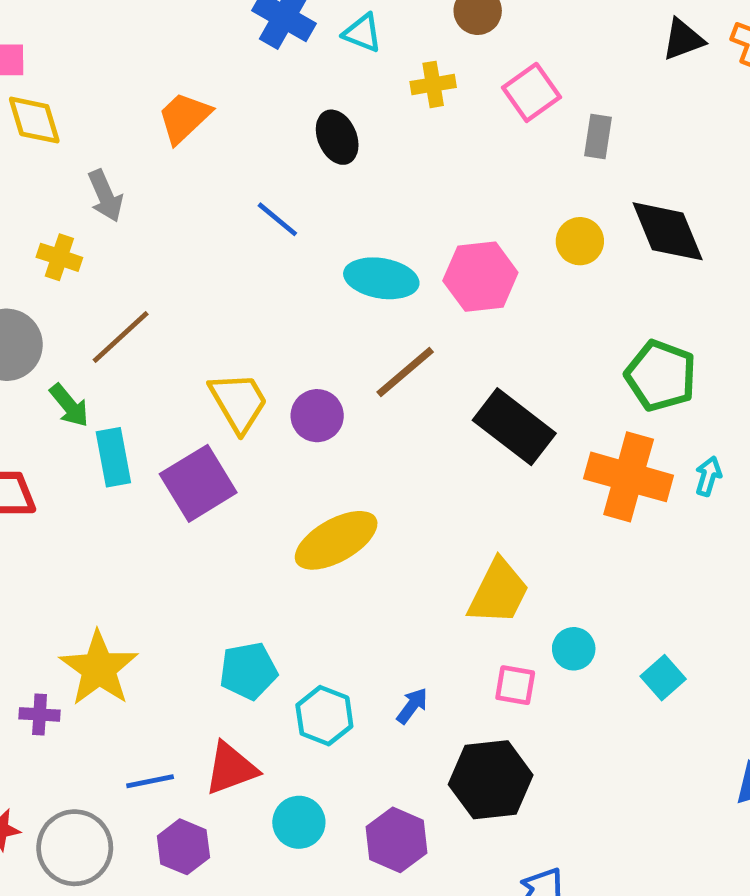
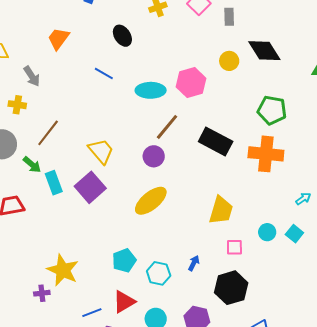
purple circle: (317, 416) -> (154, 156), moved
cyan arrow: (708, 476) -> (303, 199), moved, turned 49
cyan circle: (574, 649) -> (267, 232), moved

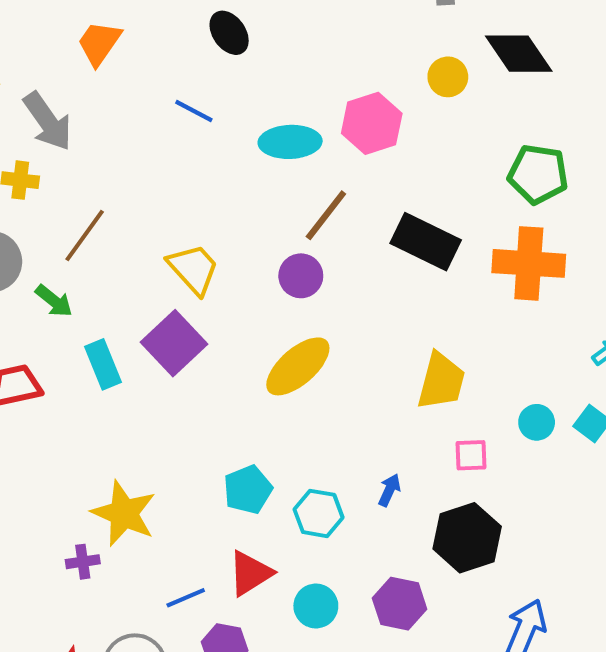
gray arrow: (32, 76) -> (48, 121), size x1.4
cyan rectangle: (54, 183) -> (103, 364), moved

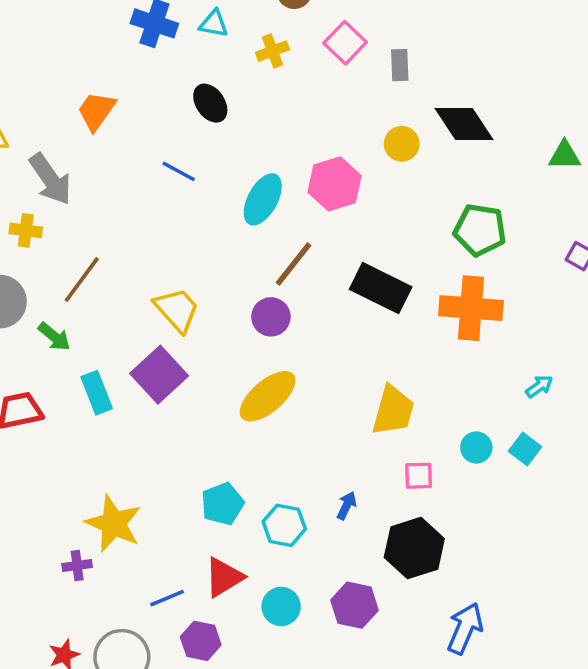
cyan ellipse: (290, 142) -> (263, 199), turned -60

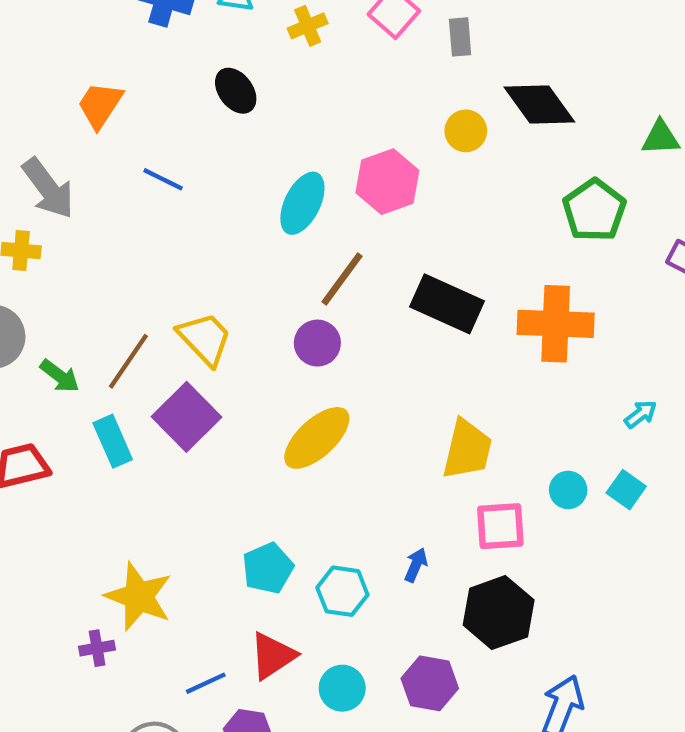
blue line: (179, 171) -> (163, 179), moved
green pentagon: (480, 230) -> (594, 210), moved, turned 30
brown line: (82, 280) -> (128, 361), moved
pink square: (419, 476) -> (500, 526), size x1.4

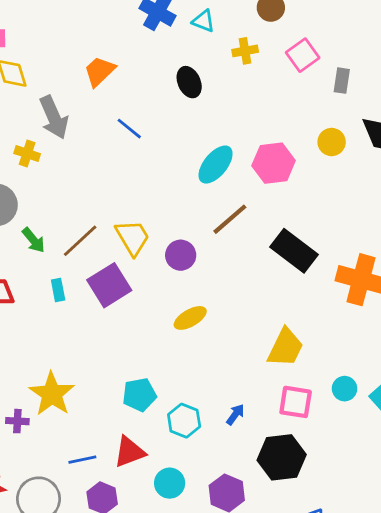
purple circle: (317, 343) -> (181, 255), moved
yellow ellipse: (317, 438) -> (190, 318), size x0.7
cyan rectangle: (113, 441) -> (58, 290), size x0.7

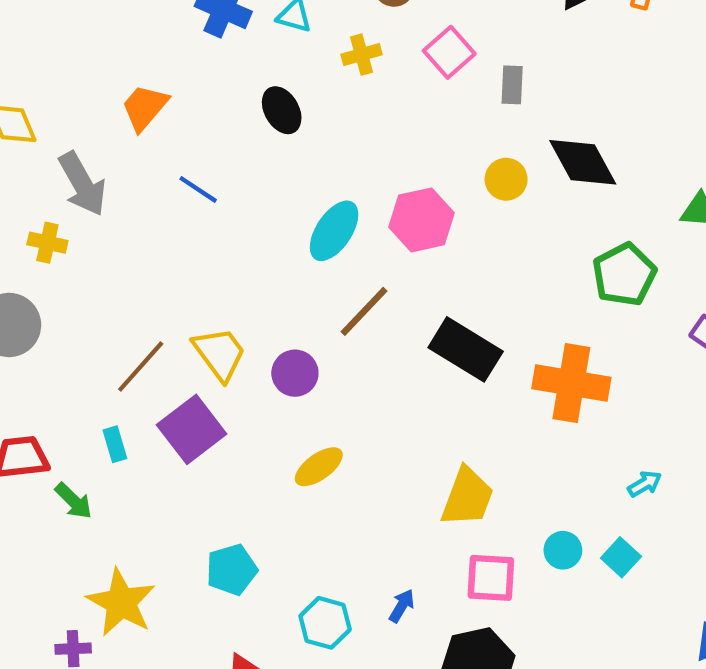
green arrow: (34, 240) -> (74, 501), moved
cyan pentagon: (139, 395) -> (232, 570), moved

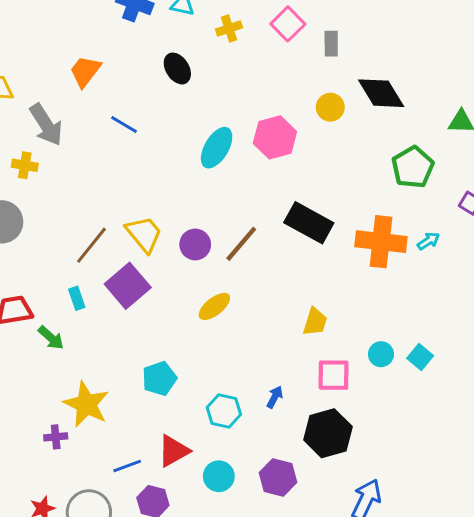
brown line: (364, 311) -> (241, 244), moved
cyan arrow: (645, 484) -> (429, 241), moved
yellow trapezoid: (467, 497) -> (315, 322), size x0.7

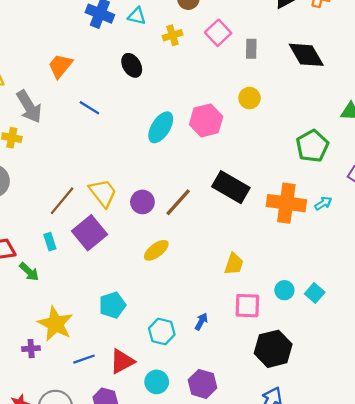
black diamond: (381, 93) -> (306, 55), moved
black hexagon: (328, 433) -> (273, 349), moved
blue line: (127, 466) -> (84, 359), moved

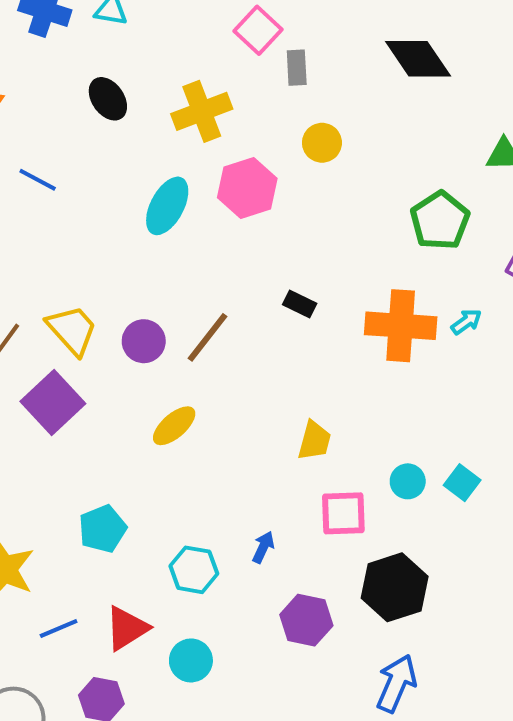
yellow cross: (172, 35) -> (202, 111), moved, size x1.6
gray rectangle: (251, 49) -> (297, 68), moved
black rectangle: (231, 187) -> (300, 304), size x0.5
purple hexagon: (202, 384) -> (306, 620), moved

